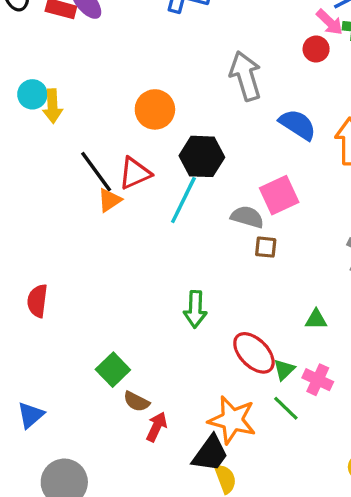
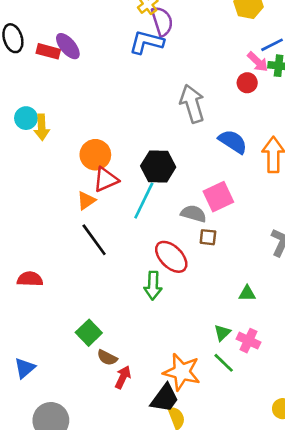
orange circle: (155, 109) -> (95, 155), moved
black line: (96, 172) -> (94, 240), moved
red semicircle: (37, 301) -> (30, 279), turned 85
red ellipse: (254, 353) -> (171, 257), moved

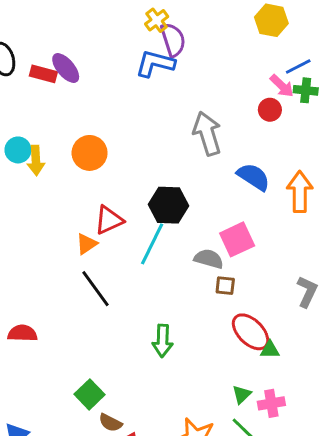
orange circle: (95, 155) -> (90, 153), moved
red ellipse: (171, 257) -> (251, 332), moved
pink cross: (248, 341) -> (271, 403), turned -35

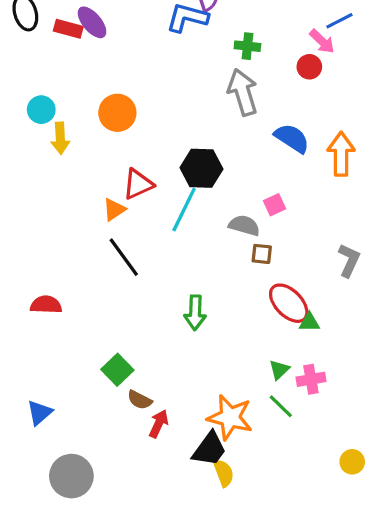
green cross: (306, 90) -> (247, 46), moved
yellow arrow: (36, 160) -> (60, 138), moved
pink square: (237, 239) -> (274, 205), size x0.6

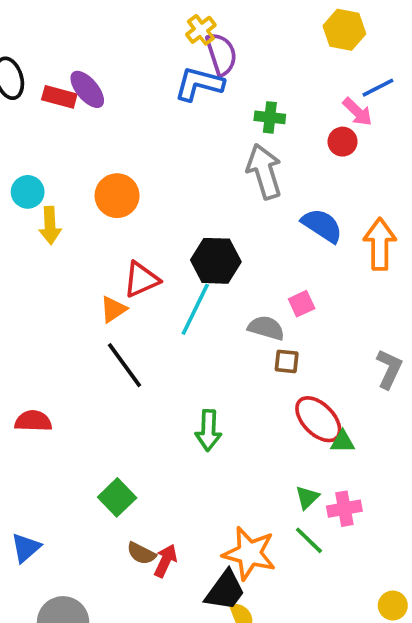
brown semicircle: (140, 400) -> (141, 553), moved

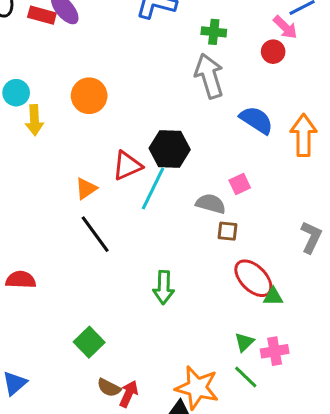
red triangle: (141, 279) -> (127, 166), moved

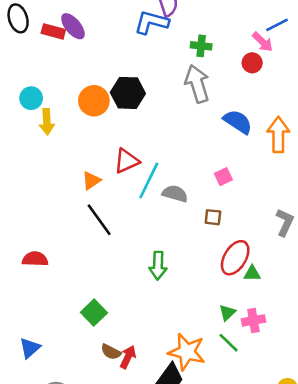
black hexagon: (170, 149) -> (128, 93), moved
gray semicircle: (211, 204) -> (175, 194), moved
red ellipse: (253, 278) -> (235, 258), turned 76

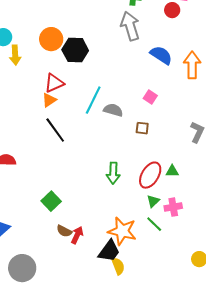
black hexagon: (128, 93) -> (75, 50), moved
red triangle: (127, 161) -> (54, 83), moved
pink square: (223, 177) -> (150, 97), turned -32
red ellipse: (235, 258) -> (150, 175), moved
green arrow: (158, 266) -> (113, 173), moved

